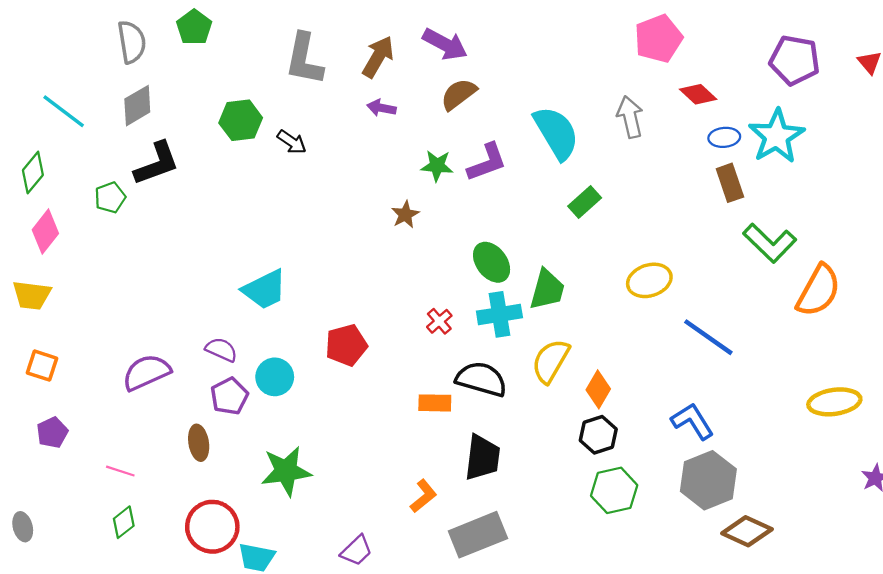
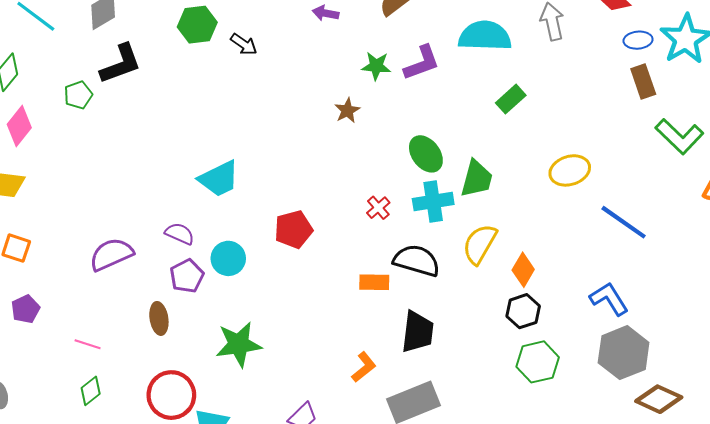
cyan semicircle: (556, 133) -> (485, 36), turned -57

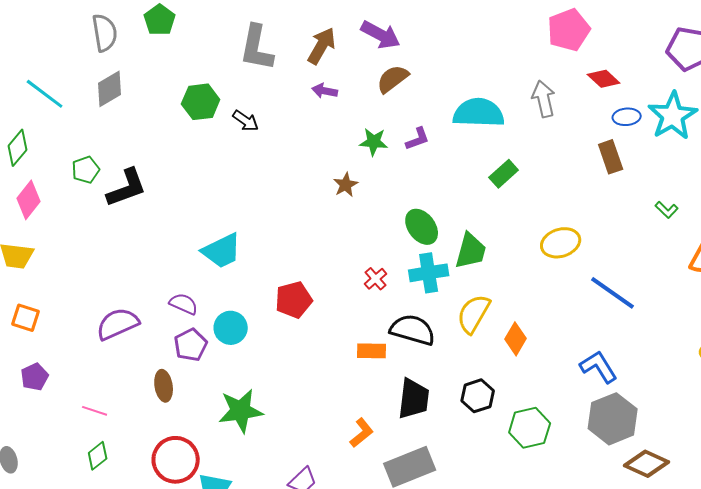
purple L-shape: (422, 63) -> (418, 139), size x0.7
black L-shape: (121, 64) -> (127, 188), moved
brown rectangle: (643, 81) -> (611, 157), moved
green L-shape: (679, 136) -> (667, 210), size x0.5
black hexagon: (523, 311) -> (478, 396), moved

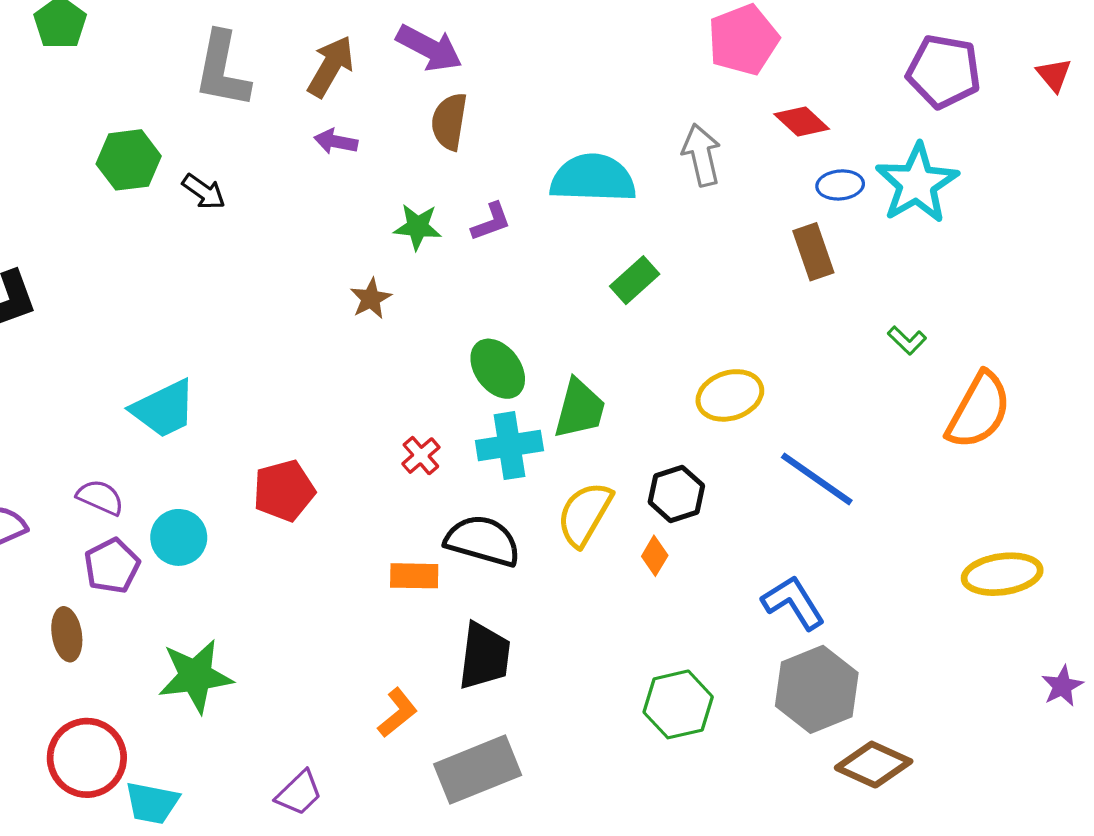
brown semicircle: (393, 79) -> (449, 122), turned -44
orange diamond: (516, 339) -> (655, 556), size x0.7
black hexagon: (478, 396) -> (676, 494), moved

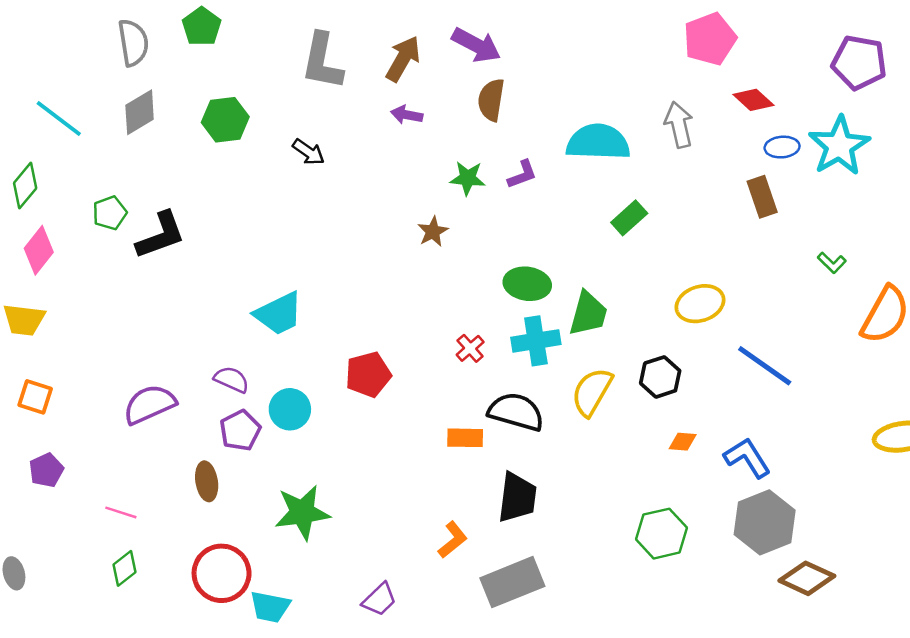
green hexagon: (129, 160) -> (225, 120), moved
green ellipse: (498, 369) -> (527, 284), turned -45
orange diamond: (655, 556) -> (683, 442), moved, turned 64

